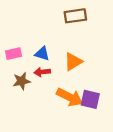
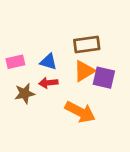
brown rectangle: (75, 16) -> (87, 45), moved
purple square: (90, 99) -> (104, 78), moved

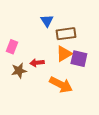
pink rectangle: (15, 62) -> (12, 47), turned -56
blue triangle: (48, 62) -> (47, 21), moved, turned 40

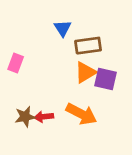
red arrow: (37, 63) -> (44, 117), moved
brown star: (19, 71) -> (25, 117), moved

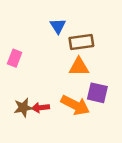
orange triangle: (85, 72) -> (79, 67), turned 30
purple square: (105, 79) -> (97, 93), moved

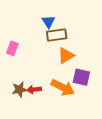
brown rectangle: (81, 42) -> (57, 35), moved
orange triangle: (79, 67) -> (66, 56), turned -30

